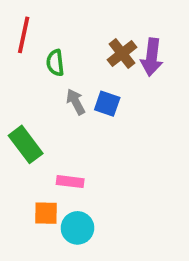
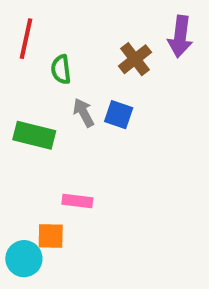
purple arrow: (152, 57) -> (180, 37), moved
green rectangle: (26, 144) -> (34, 135), moved, turned -39
cyan circle: (77, 228) -> (24, 259), moved

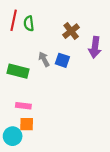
purple arrow: (180, 37) -> (95, 47), moved
green semicircle: (61, 69) -> (29, 23), moved
pink rectangle: (77, 201) -> (23, 106), moved

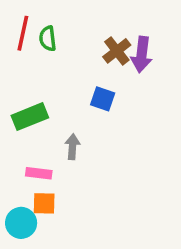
purple arrow: (95, 47) -> (142, 54), moved
gray arrow: (44, 59) -> (72, 147), moved, turned 32
green rectangle: (18, 71) -> (30, 117), turned -36

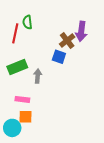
red line: (23, 33) -> (15, 33), moved
brown cross: (117, 51) -> (67, 41), moved
gray arrow: (72, 147) -> (38, 76), moved

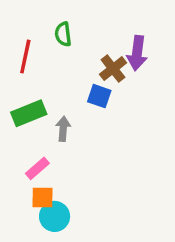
green semicircle: (27, 22) -> (63, 34), moved
pink rectangle: (22, 99) -> (37, 168), turned -48
cyan circle: (12, 128) -> (55, 216), moved

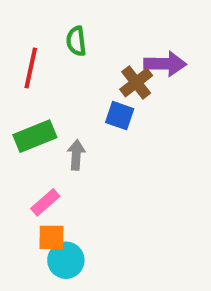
purple arrow: (137, 53) -> (165, 64), turned -96

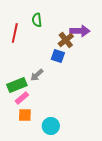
green rectangle: (35, 136) -> (17, 85), moved
gray arrow: (76, 155) -> (37, 75), turned -136
cyan circle: (66, 260) -> (51, 126), moved

